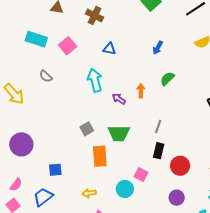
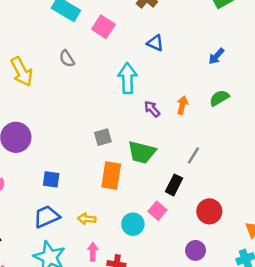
pink square: (68, 46) -> (103, 27), turned -30
black rectangle: (159, 151) -> (174, 185), moved
blue trapezoid: (43, 197) -> (47, 217), moved

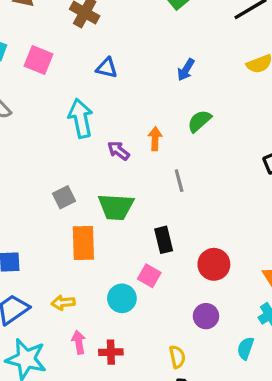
gray line: (193, 155) -> (179, 181), moved, turned -36
black rectangle: (174, 185) -> (164, 240), turned -30

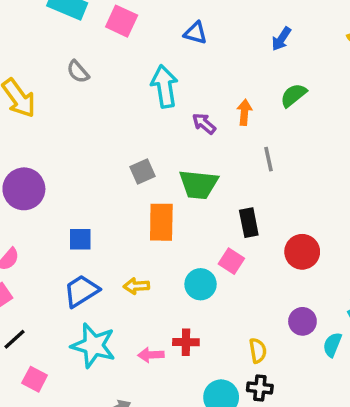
purple circle: (206, 316) -> (302, 321), moved
pink arrow: (79, 342) -> (151, 355), moved, turned -85

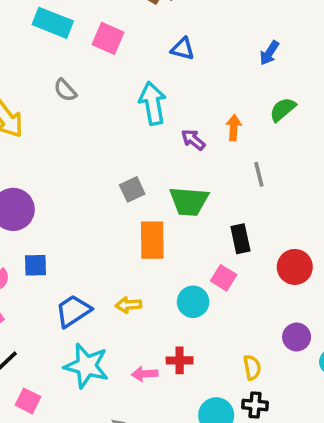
blue square: (80, 239) -> (35, 265), moved

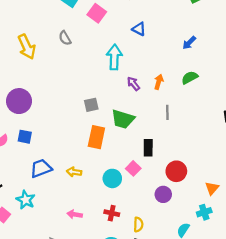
purple circle: (297, 337) -> (163, 194), moved
red cross: (180, 360) -> (112, 213), moved
cyan star: (86, 366) -> (26, 200), moved, size x0.7

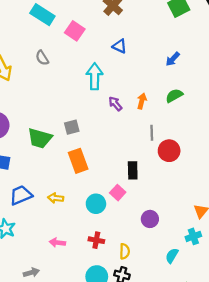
green trapezoid: (123, 119) -> (40, 138), moved
orange rectangle: (96, 137) -> (78, 161), turned -30
red circle: (176, 171) -> (169, 151), moved

